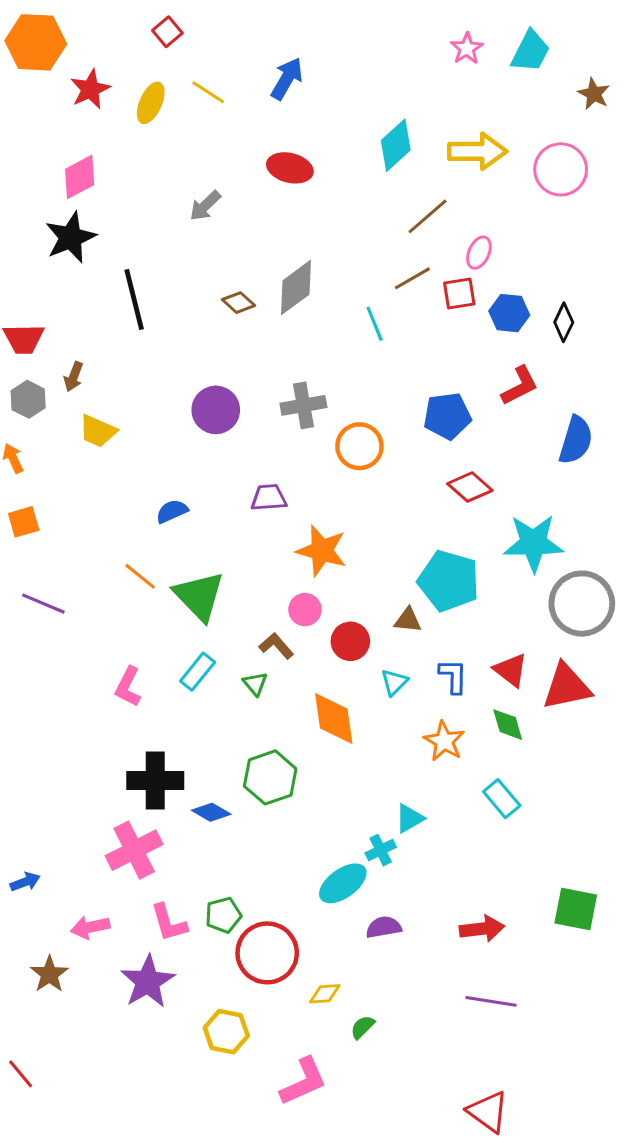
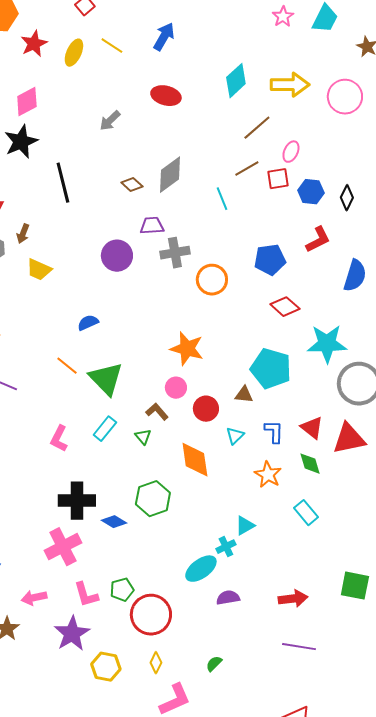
purple trapezoid: (269, 498) -> (152, 226), moved
yellow diamond: (325, 994) -> (156, 663), moved, turned -60
yellow hexagon: (226, 1032) -> (106, 667), moved

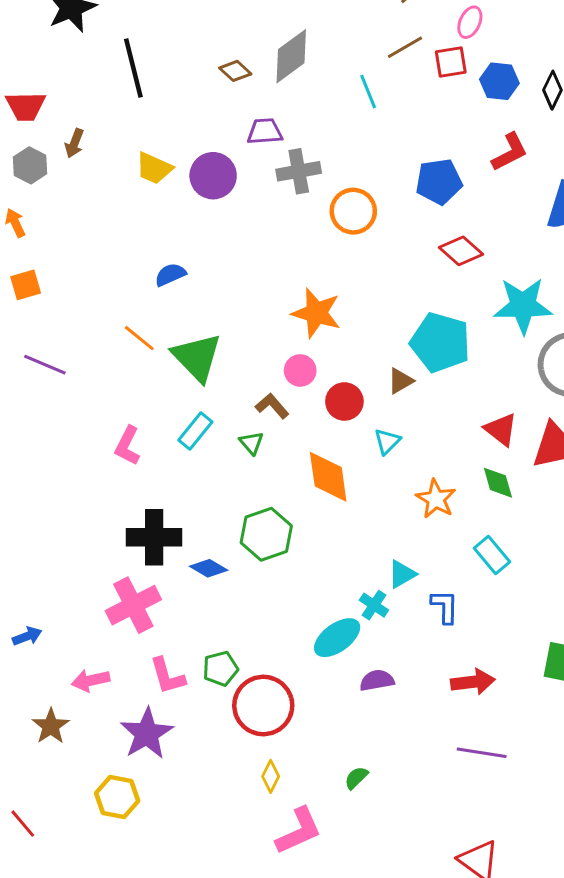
yellow trapezoid: (39, 270) -> (154, 168), moved
brown triangle: (244, 395) -> (401, 381), turned -36
blue L-shape: (274, 432) -> (445, 607), moved
cyan cross: (226, 547) -> (374, 605), turned -30
yellow hexagon: (106, 667) -> (117, 797), moved

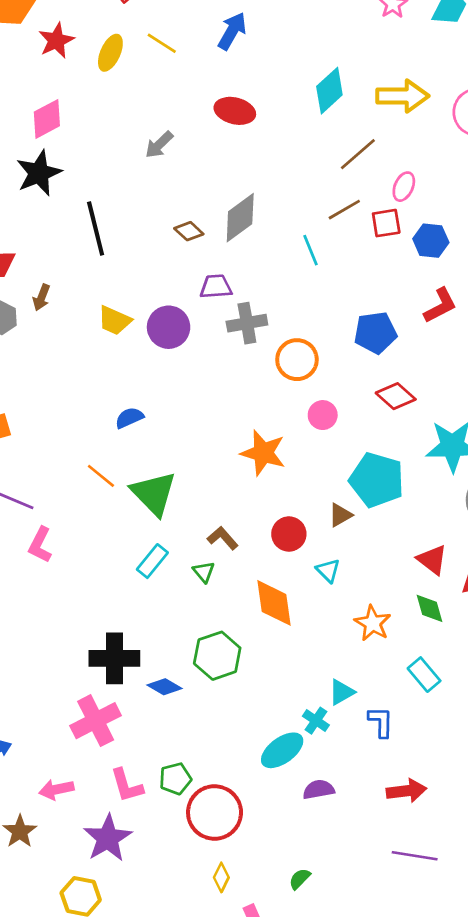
pink circle: (300, 370) -> (323, 415), moved
cyan triangle: (387, 441) -> (328, 571), turned -30
pink L-shape: (127, 446) -> (40, 545), moved

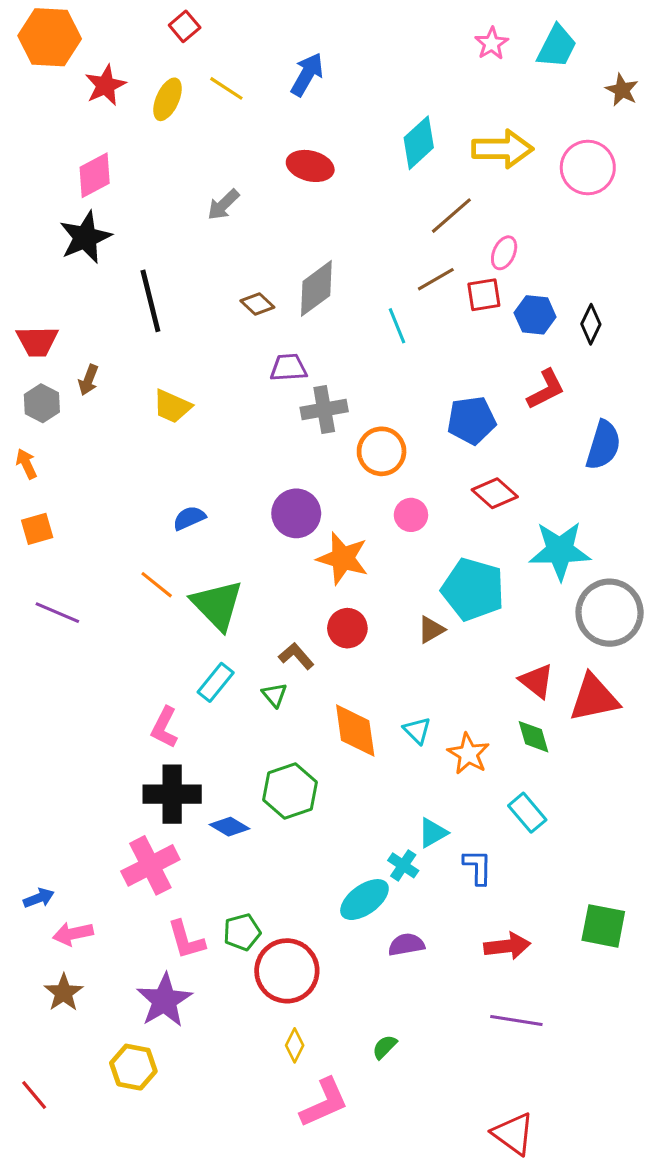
purple circle: (169, 327) -> (296, 513), moved
red circle: (289, 534) -> (347, 628), moved
pink L-shape: (40, 545) -> (164, 727), moved
cyan triangle: (328, 571) -> (417, 730), moved
pink arrow: (56, 790) -> (73, 934), moved

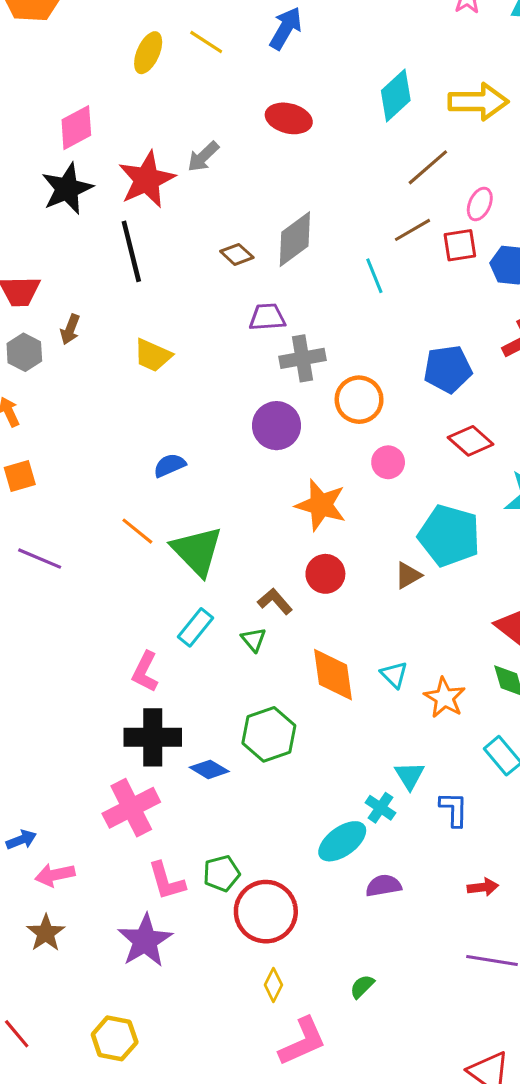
red star: (105, 85) -> (147, 180), moved, size x1.4
purple circle: (296, 513) -> (277, 426), moved
cyan triangle: (433, 833) -> (409, 776), turned -32
red arrow: (507, 946) -> (483, 887), size x0.7
yellow hexagon: (133, 1067) -> (115, 1038), moved

